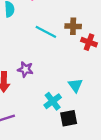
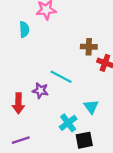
cyan line: (46, 32) -> (61, 77), moved

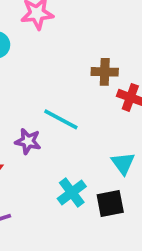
cyan triangle: (91, 107) -> (123, 163), moved
black square: (84, 140) -> (110, 203), moved

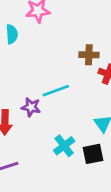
cyan line: (61, 119) -> (56, 91), turned -48

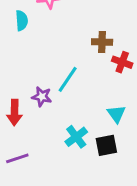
cyan line: (56, 91) -> (68, 79), turned -36

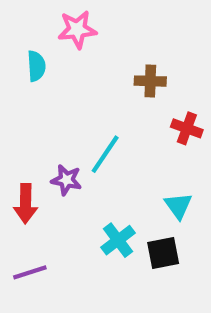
brown cross: (102, 42) -> (150, 81), moved

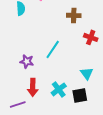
purple star: (66, 180) -> (27, 61), moved
red arrow: (26, 204) -> (33, 87), moved

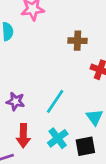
cyan line: (53, 49) -> (55, 101), moved

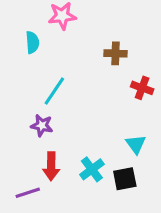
cyan line: (55, 101) -> (54, 91), moved

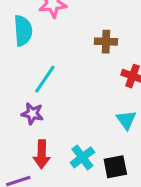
cyan semicircle: (32, 42) -> (23, 31), size x1.4
cyan triangle: (136, 144) -> (126, 120), moved

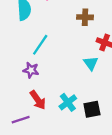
cyan triangle: (126, 120) -> (91, 63), moved
red arrow: (42, 154) -> (38, 100), turned -36

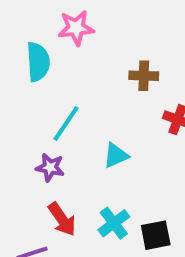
cyan triangle: (91, 63) -> (116, 155), moved, turned 42

